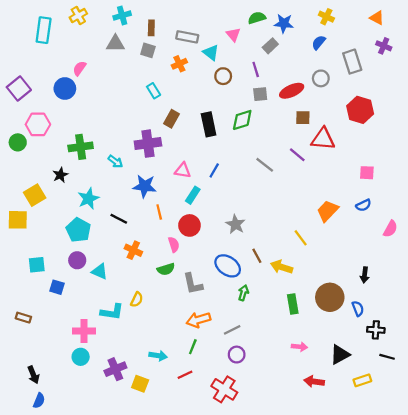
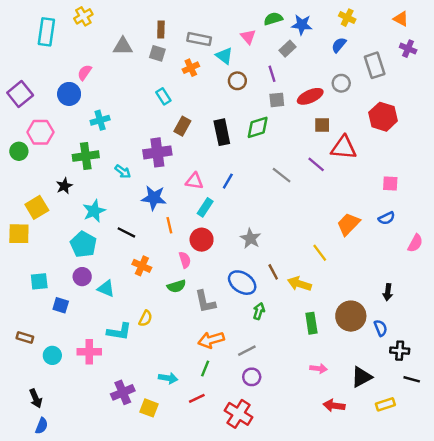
cyan cross: (122, 16) -> (100, 120), moved
cyan circle: (81, 357) -> (52, 355), moved

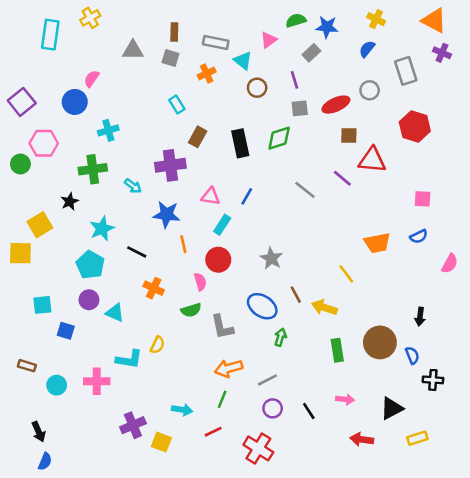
orange triangle: (401, 19) -> (434, 20), size x1.5
pink triangle: (248, 37) -> (269, 40), turned 35
orange trapezoid: (348, 224) -> (377, 243), turned -145
black line: (412, 379) -> (309, 411), moved, turned 42

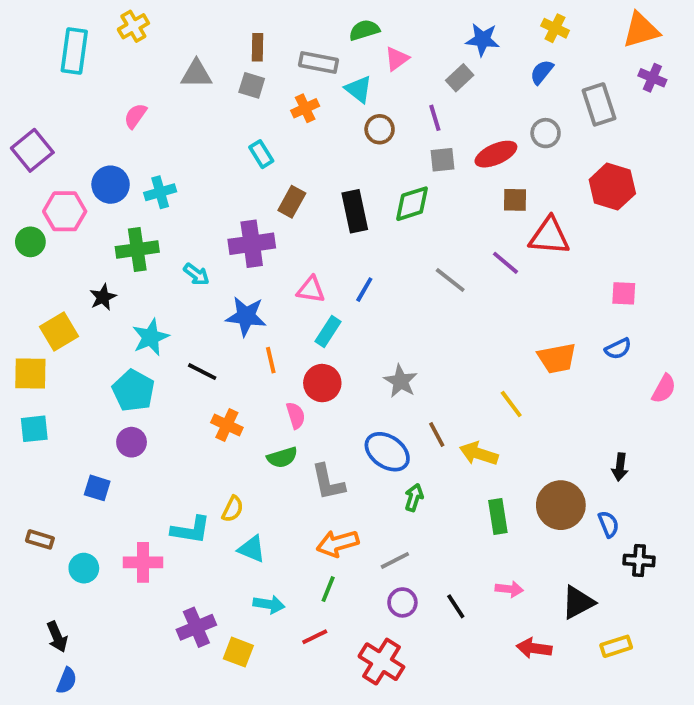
green semicircle: (296, 20) -> (364, 30), moved
orange triangle: (434, 20) -> (641, 30), turned -44
blue circle: (75, 102) -> (111, 185), moved
cyan square: (42, 305) -> (34, 429), moved
cyan triangle: (115, 313) -> (252, 549), moved

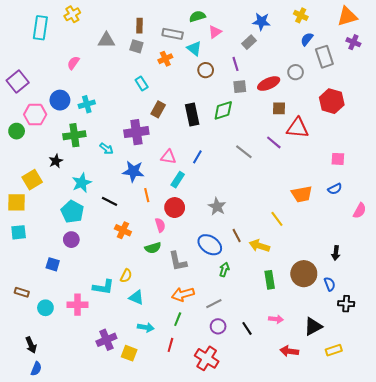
blue semicircle: (542, 72) -> (307, 39), moved
red line: (315, 637) -> (170, 345), turned -48

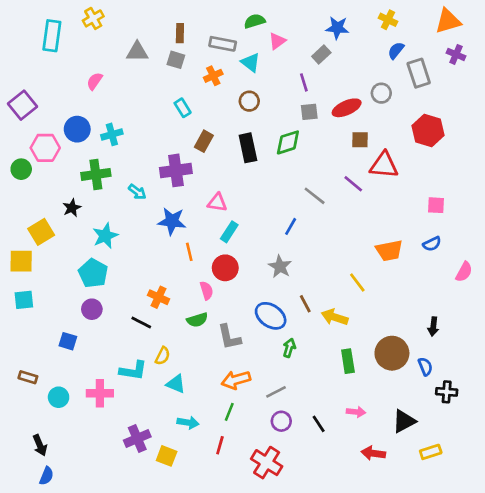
brown circle: (206, 70) -> (249, 101), moved
blue line: (197, 157) -> (291, 226), moved
black line: (110, 201) -> (141, 323), moved

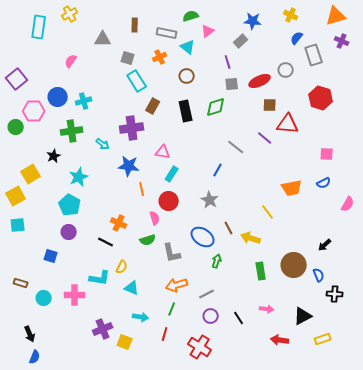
gray square: (176, 60) -> (128, 58), moved
cyan rectangle: (183, 108) -> (137, 81), size x1.5
yellow square: (21, 261) -> (16, 196), turned -30
black arrow: (433, 327) -> (325, 245), turned 40

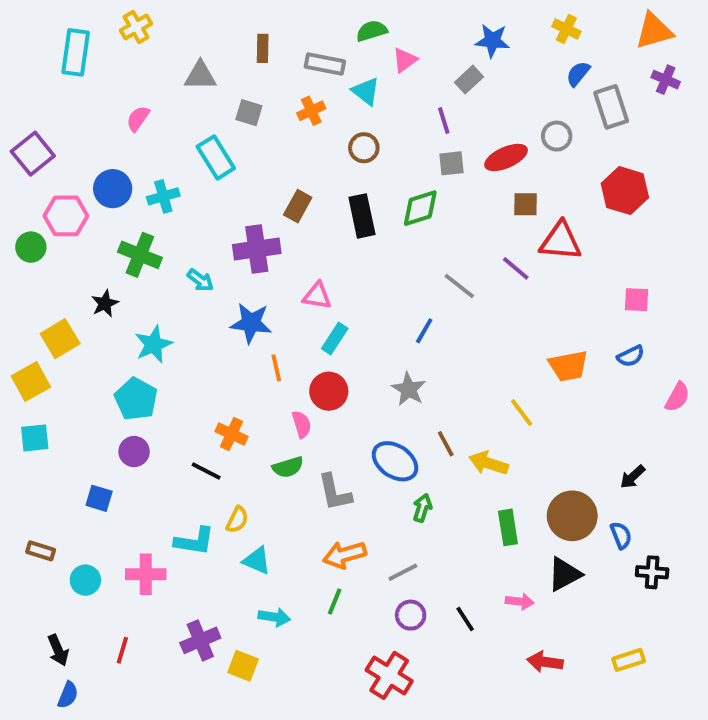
cyan rectangle: (137, 81) -> (216, 157), moved
green cross: (72, 131) -> (140, 255), turned 30
black triangle: (303, 316) -> (564, 574), moved
red line: (165, 334) -> (122, 650), moved

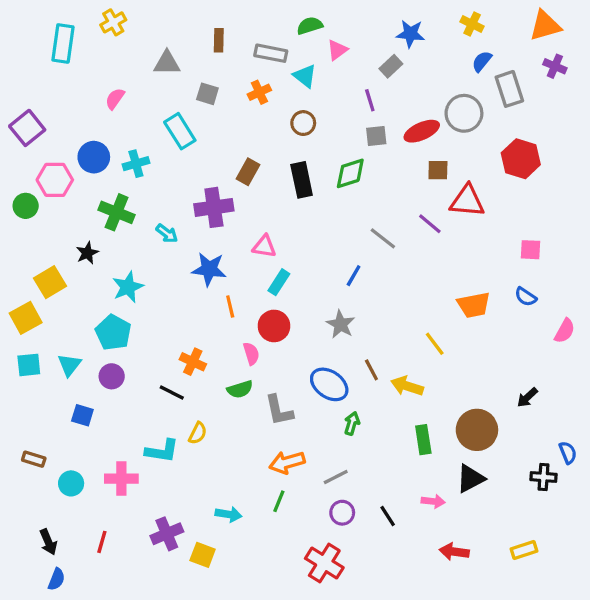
gray circle: (557, 136) -> (464, 113), size x1.5
blue semicircle: (631, 356) -> (526, 297), turned 60
blue semicircle: (621, 535) -> (568, 453), moved
cyan triangle: (257, 561) -> (69, 365), moved, turned 45

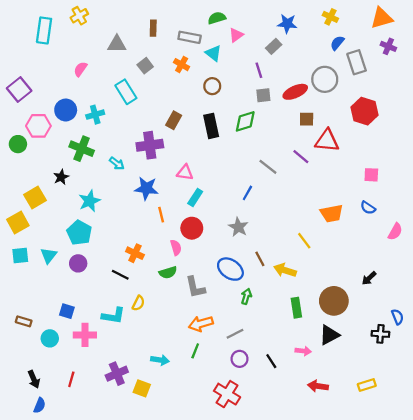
orange cross: (259, 92) -> (182, 65), turned -35
gray square: (207, 94) -> (145, 66), turned 35
blue square: (82, 415) -> (67, 311), moved

